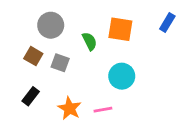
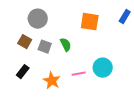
green semicircle: (90, 41) -> (66, 45), moved
cyan circle: (122, 76) -> (103, 68), moved
pink line: (103, 110) -> (79, 74), moved

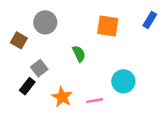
brown square: (25, 42) -> (19, 40), moved
gray square: (45, 47) -> (39, 68), moved, turned 32
pink line: (79, 74) -> (95, 101), moved

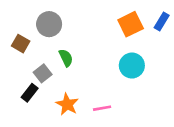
orange square: (108, 26) -> (131, 24), moved, turned -35
green semicircle: (79, 54) -> (66, 58), moved
cyan circle: (123, 81) -> (132, 66), moved

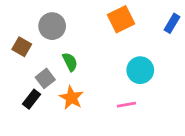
orange square: (131, 24) -> (121, 19), moved
orange star: (67, 104) -> (71, 98), moved
pink line: (102, 108) -> (126, 105), moved

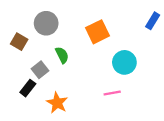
orange square: (121, 19) -> (98, 32), moved
orange star: (71, 98) -> (57, 103), moved

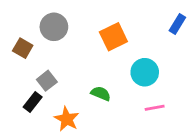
green semicircle: (62, 55) -> (101, 93), moved, turned -42
pink line: (112, 93) -> (155, 108), moved

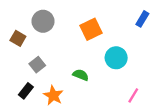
black rectangle: (33, 102) -> (26, 91), moved
pink line: (155, 108) -> (133, 95), moved, turned -49

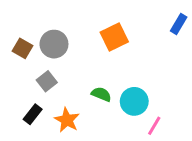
gray circle: (43, 21) -> (54, 44), moved
cyan circle: (116, 58) -> (134, 101), moved
pink line: (133, 95) -> (154, 126), moved

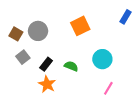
gray square: (47, 81) -> (23, 57), moved
cyan circle: (134, 101) -> (102, 59), moved
black rectangle: (33, 114) -> (46, 64), moved

